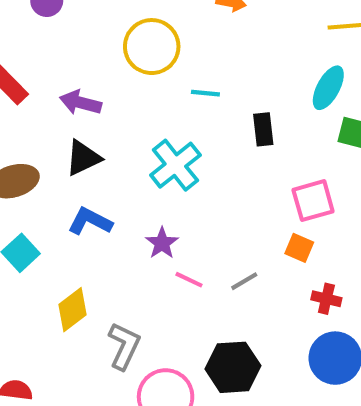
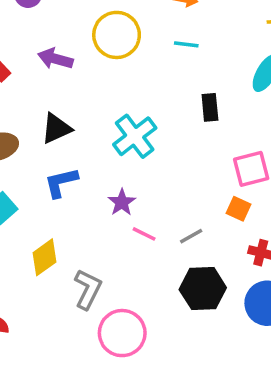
cyan line: (205, 93) -> (186, 44), moved
purple arrow: (81, 103) -> (55, 59), moved
blue L-shape: (90, 221) -> (61, 183), turned -42
black hexagon: (233, 367) -> (203, 289), moved

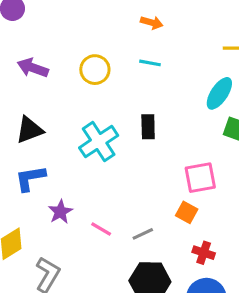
yellow circle: (117, 35) -> (95, 70), moved, size x0.7
black rectangle: (210, 107) -> (148, 127), moved
purple star: (122, 202) -> (60, 212), moved

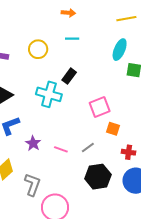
black rectangle: (148, 127) -> (69, 76), moved, turned 49
cyan cross: (99, 142) -> (49, 94), turned -30
pink square: (200, 178) -> (100, 107), moved

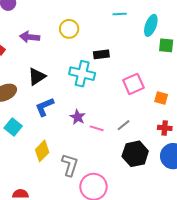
cyan line: (72, 39) -> (120, 14), moved
black rectangle: (69, 76) -> (101, 54), turned 49
orange square: (113, 129) -> (161, 98), moved
purple star: (33, 143) -> (78, 117), moved

